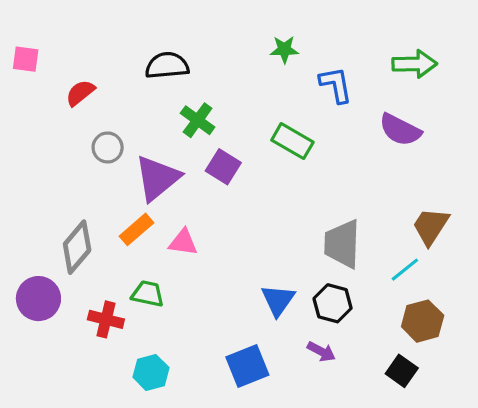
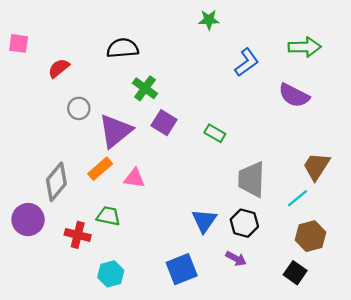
green star: (284, 49) -> (209, 20), moved
blue L-shape: (336, 85) -> (247, 62), turned 64
green rectangle: (292, 141) -> (215, 133), moved, size x0.7

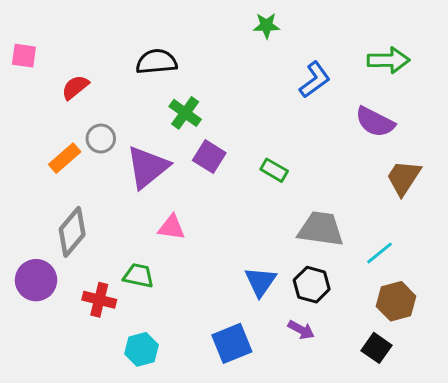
brown trapezoid: (316, 166) -> (404, 178), moved
orange rectangle: (100, 169) -> (65, 158), moved
gray trapezoid: (251, 179) -> (321, 229), turned 96

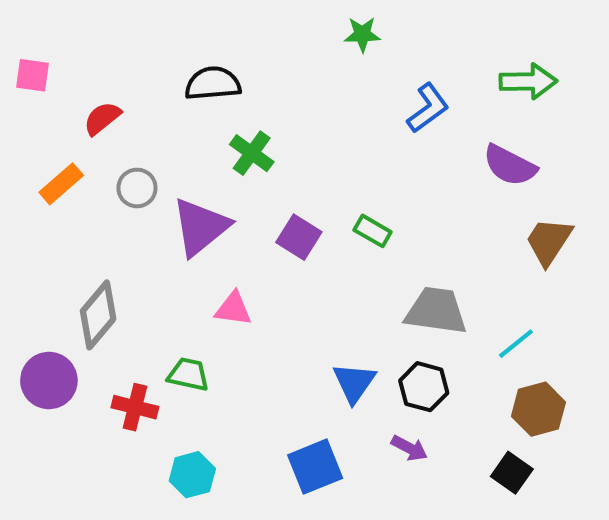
purple square: (209, 157) -> (299, 237), moved
orange rectangle: (65, 158) -> (61, 184), moved

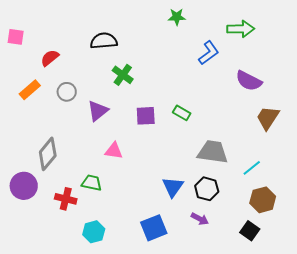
green arrow: (528, 81) -> (241, 29), moved
purple triangle: (200, 227) -> (98, 111), size x0.7
purple square: (299, 237) -> (146, 116), turned -35

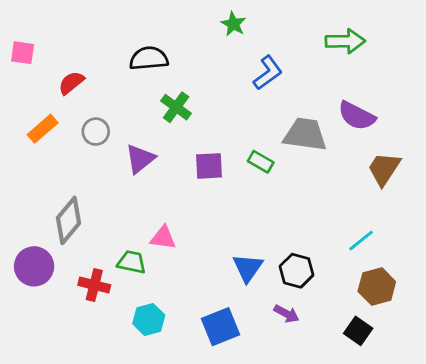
green star: (177, 17) -> (233, 24), moved, turned 30
blue L-shape: (209, 53) -> (268, 73), moved
pink triangle: (114, 151) -> (163, 238), moved
gray trapezoid: (213, 152) -> (305, 134), moved
cyan hexagon: (94, 232) -> (149, 319), moved

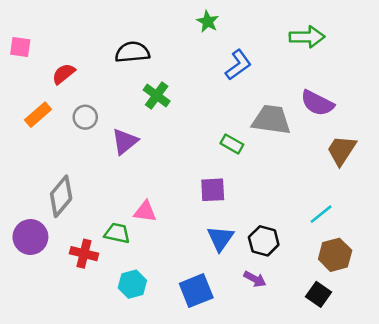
purple square: (209, 166) -> (213, 190), moved

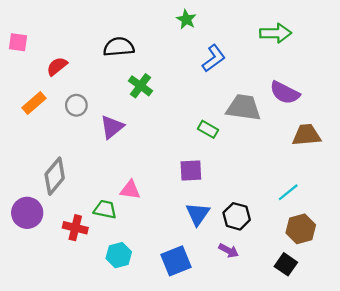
brown trapezoid: (341, 150) -> (306, 135), turned 52

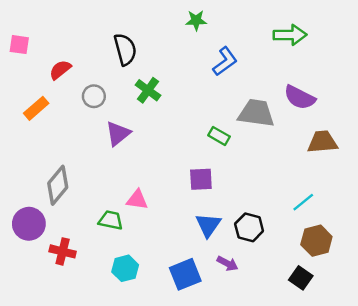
green star: (186, 19) -> (196, 20), turned -30
black semicircle: (119, 47) -> (125, 49), turned 80
gray circle: (76, 105) -> (94, 96), moved
red cross: (75, 228) -> (63, 251), moved
purple arrow: (229, 251) -> (227, 263), moved

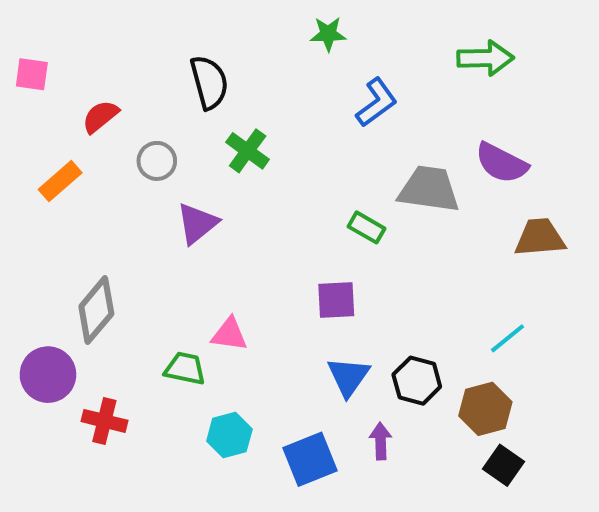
brown hexagon: (316, 241) -> (485, 409), moved
purple arrow: (227, 263) -> (381, 441), turned -120
cyan hexagon: (125, 268) -> (229, 435), moved

